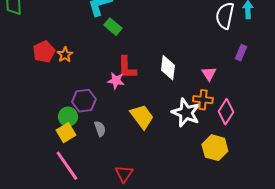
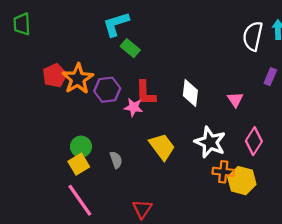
orange star: (65, 55) -> (78, 79), size x1.8
orange cross: (203, 100) -> (223, 172), moved
purple hexagon: (84, 101) -> (107, 90), moved

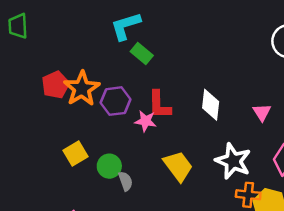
green circle: (81, 147) -> (109, 166), moved
yellow square: (79, 164) -> (75, 154), moved

